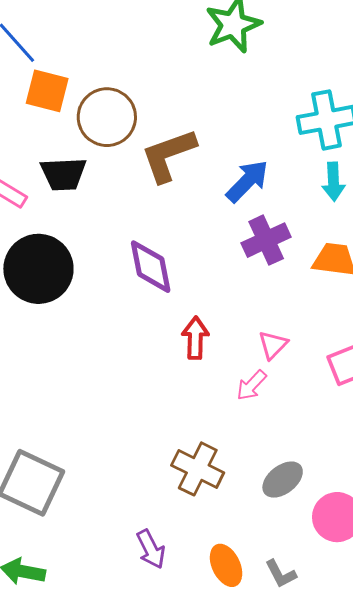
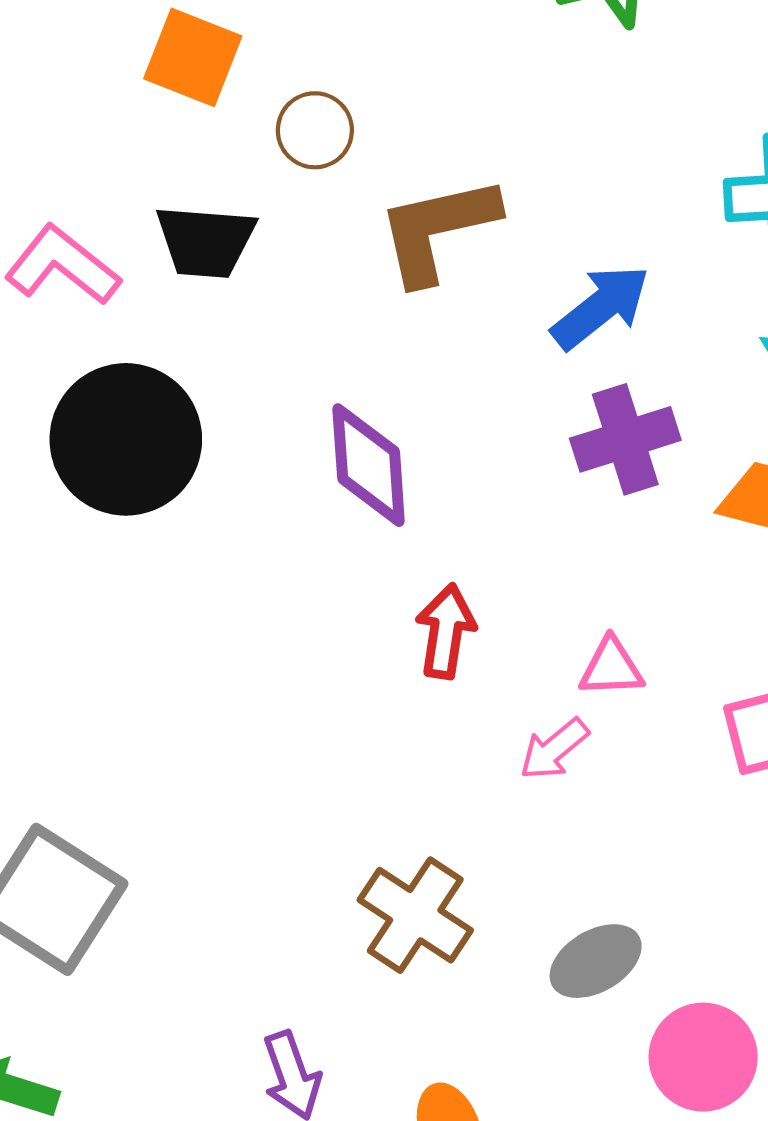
brown circle: (107, 117) -> (315, 130), size x0.6
pink triangle: (273, 345) -> (611, 668), turned 36

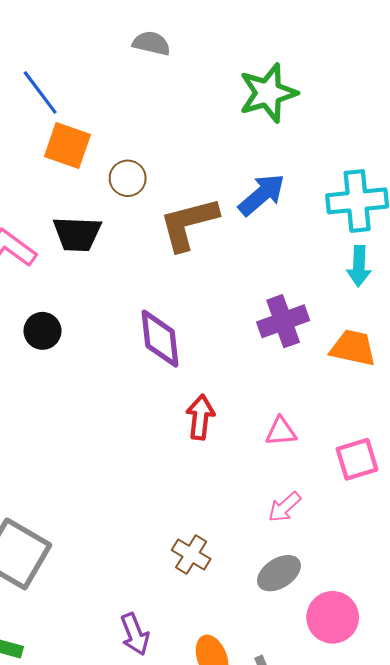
blue arrow: (601, 307) -> (262, 195), moved
black circle: (126, 439) -> (43, 331), size x0.5
pink arrow: (554, 749) -> (285, 507), moved
brown cross: (415, 915) -> (191, 555), size x0.7

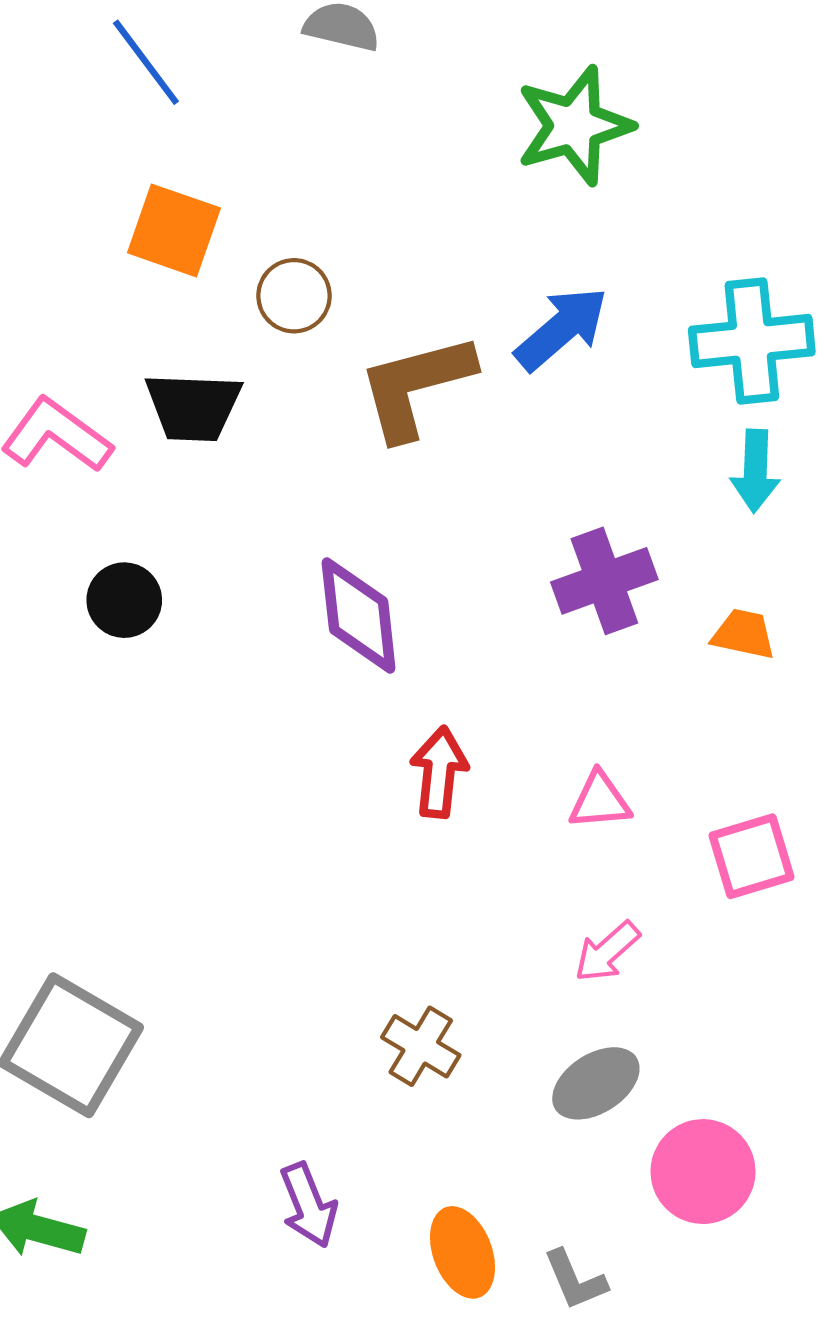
blue line: (40, 92) -> (146, 62), moved
orange trapezoid: (353, 348) -> (744, 634), size x0.7

